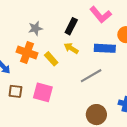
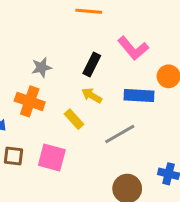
yellow rectangle: (51, 59) -> (74, 119), moved

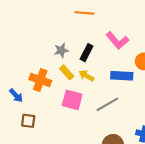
gray star: (42, 67) -> (61, 50), moved
yellow rectangle: (74, 119) -> (67, 72), moved
pink square: (52, 158) -> (72, 100), moved

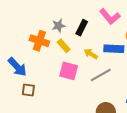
yellow arrow: (87, 76) -> (91, 54), moved
orange cross: (40, 80) -> (39, 41), moved
blue arrow: (16, 96) -> (17, 67), size x1.5

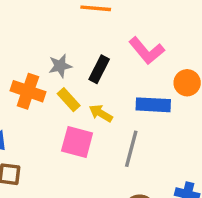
yellow arrow: (91, 54) -> (101, 113), moved
gray line: (101, 75) -> (131, 149), turned -45

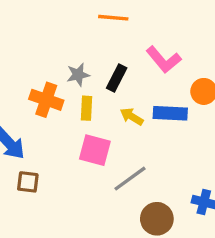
yellow rectangle: (69, 100) -> (86, 108), turned 45
yellow arrow: (101, 113) -> (132, 117), moved
gray line: (131, 149) -> (130, 179), moved, turned 39

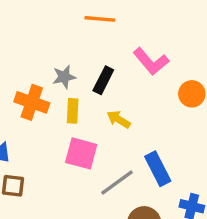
blue rectangle: (170, 113) -> (158, 169), moved, turned 60

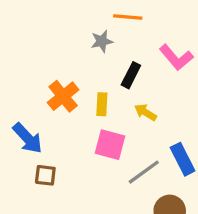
gray star: (64, 77) -> (102, 41), moved
orange cross: (32, 102) -> (63, 96), turned 32

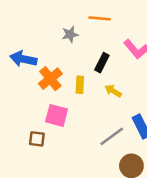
gray star: (102, 41) -> (70, 34), moved
blue arrow: (28, 138) -> (23, 59), moved, turned 145
pink square: (110, 145) -> (57, 115), moved

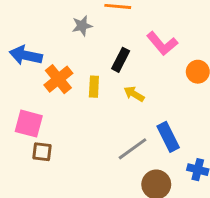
pink square: (57, 115) -> (29, 124), moved

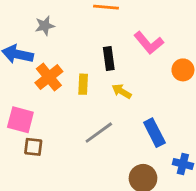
gray star: (82, 26) -> (45, 26), moved
black rectangle: (121, 60) -> (109, 58), turned -35
gray line: (133, 149) -> (99, 133), moved

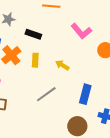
black rectangle: (109, 58) -> (33, 34), moved, turned -63
blue rectangle: (154, 133) -> (85, 94), turned 42

